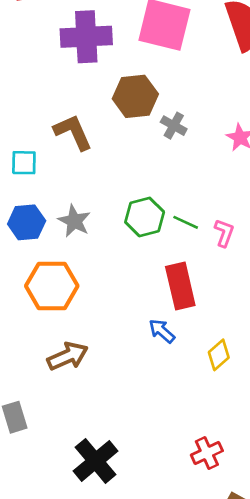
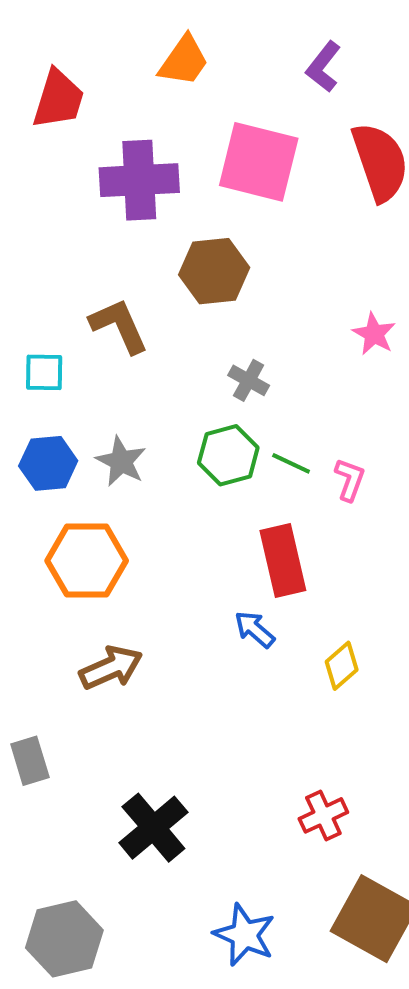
gray cross: (174, 126) -> (249, 380), moved

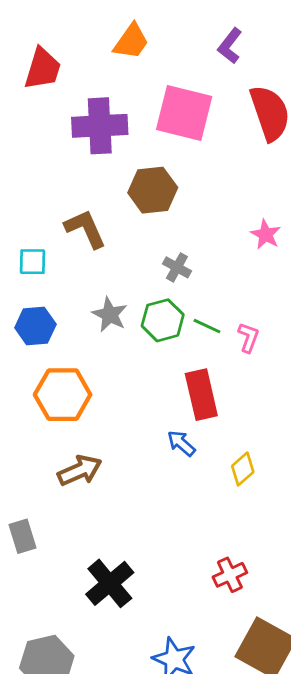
gray star: (121, 461) -> (110, 315), moved

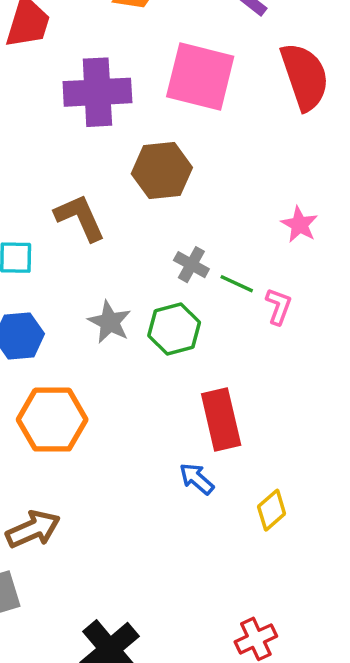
green line: (207, 326) -> (237, 284), moved
pink L-shape: (248, 337) -> (279, 306), moved
brown arrow: (80, 470) -> (33, 529), moved

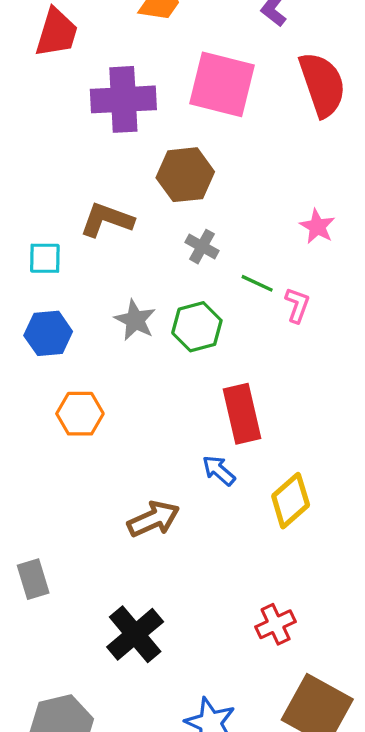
brown L-shape: (80, 218) -> (107, 220), turned -46
gray cross: (191, 265) -> (202, 247), moved
orange hexagon: (52, 420) -> (80, 414), size x0.7
yellow diamond: (272, 510) -> (291, 501), size x1.4
brown arrow: (33, 529) -> (154, 519), moved

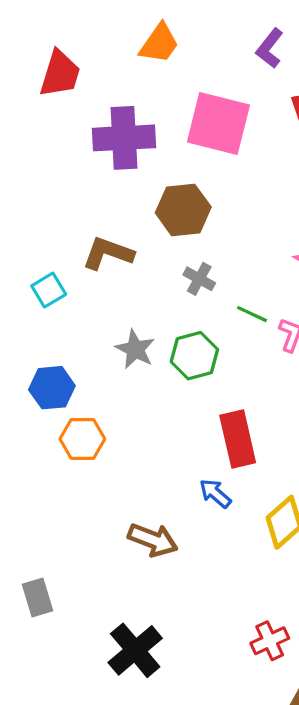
cyan square: (45, 258) -> (49, 290), turned -32
blue hexagon: (48, 333) -> (52, 388), moved
brown arrow: (154, 519) -> (153, 540), turned 45

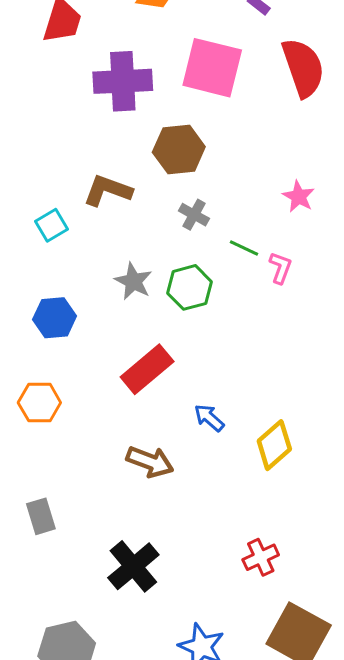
orange hexagon: (82, 439) -> (39, 403), moved
red rectangle: (238, 439) -> (147, 369), moved, turned 63

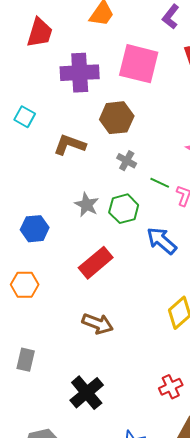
cyan square: (52, 225) -> (25, 117), moved, turned -30
blue arrow: (209, 418) -> (162, 241), moved, size x1.5
gray rectangle: (41, 516) -> (26, 360), turned 30

